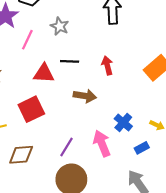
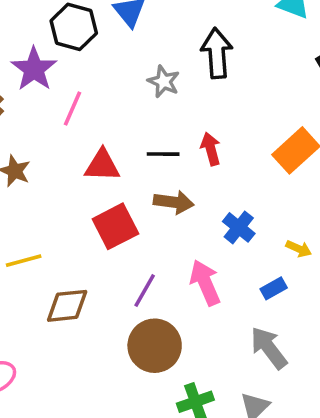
gray star: (60, 26) -> (164, 81), moved
black line: (70, 61) -> (163, 154), moved
red square: (31, 109) -> (115, 226), moved
blue cross: (123, 122) -> (239, 227), moved

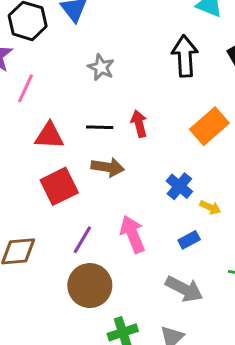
black arrow: (217, 53) -> (185, 56), moved
blue cross: (239, 227) -> (179, 186), moved
gray arrow: (269, 348) -> (184, 289), turned 153

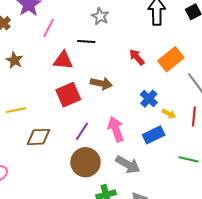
red arrow: (139, 124) -> (137, 57), moved, turned -30
black line: (100, 127) -> (86, 42), moved
blue rectangle: (189, 240) -> (154, 135), size x1.5
gray arrow: (184, 289) -> (128, 164), moved

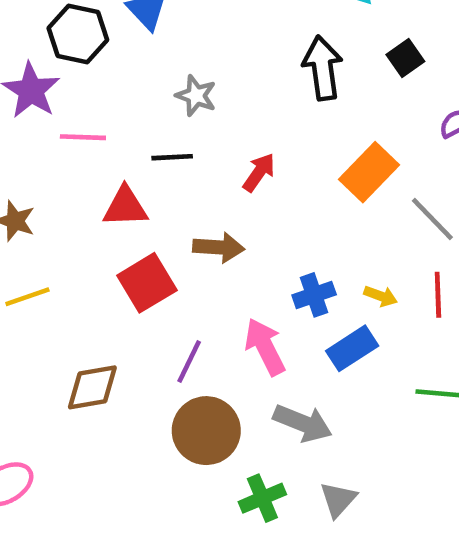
pink line: (49, 28) -> (83, 137), turned 72
red arrow: (137, 57) -> (259, 172), moved, turned 84
blue cross: (149, 99) -> (314, 295), moved, turned 36
yellow line: (16, 110) -> (27, 297), moved

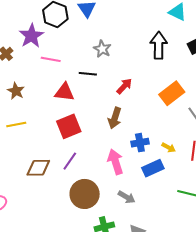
brown arrow: (219, 247) -> (115, 118), moved, turned 95
purple line: (189, 362) -> (70, 161), moved
gray arrow: (303, 423) -> (127, 197), size x0.7

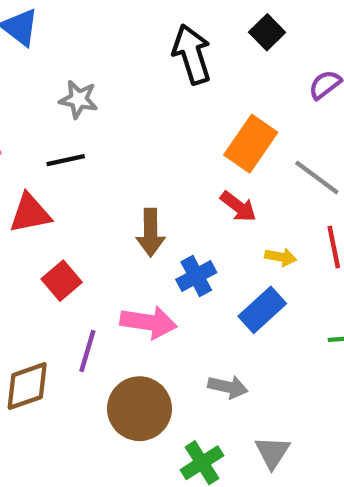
red arrow: (124, 86) -> (238, 207), moved, turned 102
red square: (69, 126) -> (62, 281), size x0.7
blue cross: (140, 143) -> (196, 276), moved
pink arrow: (115, 162) -> (149, 322), moved, turned 135

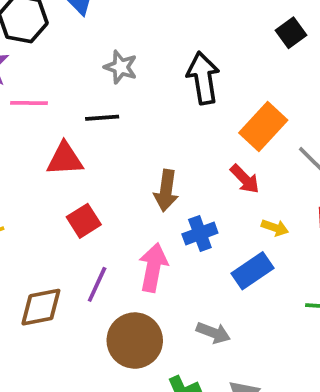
black arrow: (192, 54) -> (203, 78), moved
pink arrow: (149, 322) -> (153, 267), turned -96

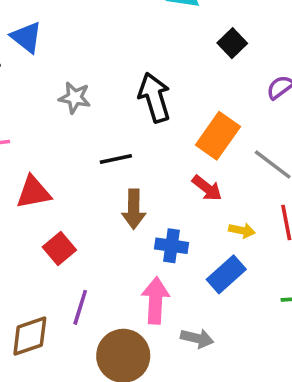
black line: (102, 118) -> (116, 159), moved
blue cross: (200, 234) -> (171, 246), turned 36
pink arrow: (153, 267) -> (155, 301), moved

